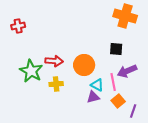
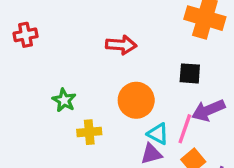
red arrow: (54, 61) -> (121, 45), moved
green star: (31, 71) -> (64, 100), moved, size x0.6
pink line: (113, 82) -> (185, 129), turned 30

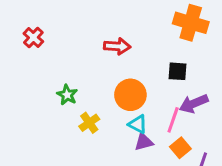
red cross: (26, 35) -> (33, 37), turned -36
yellow cross: (89, 132) -> (89, 123), turned -30
cyan triangle: (158, 134) -> (138, 124), moved

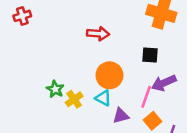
red cross: (33, 37) -> (22, 16), moved, turned 30
green star: (67, 95) -> (55, 89), moved
cyan triangle: (138, 124) -> (103, 98), moved

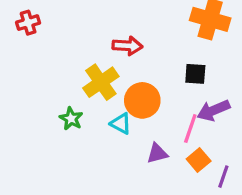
cyan triangle: (103, 98) -> (121, 124), moved
yellow cross: (74, 99) -> (101, 82), moved, size x1.5

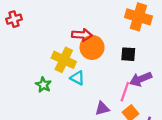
yellow cross: (101, 82) -> (64, 60), turned -30
orange circle: (142, 100) -> (92, 47), moved
cyan triangle: (121, 124) -> (77, 78), moved

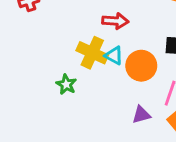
orange circle: (92, 47) -> (141, 66), moved
cyan triangle: (77, 78) -> (114, 56), moved

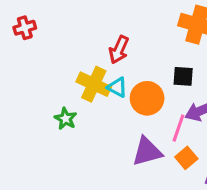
red arrow: (115, 21) -> (119, 50), turned 110
purple triangle: (141, 115) -> (147, 152), size x1.5

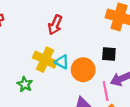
red arrow: (119, 50) -> (55, 25), moved
pink line: (178, 128) -> (106, 91), turned -30

